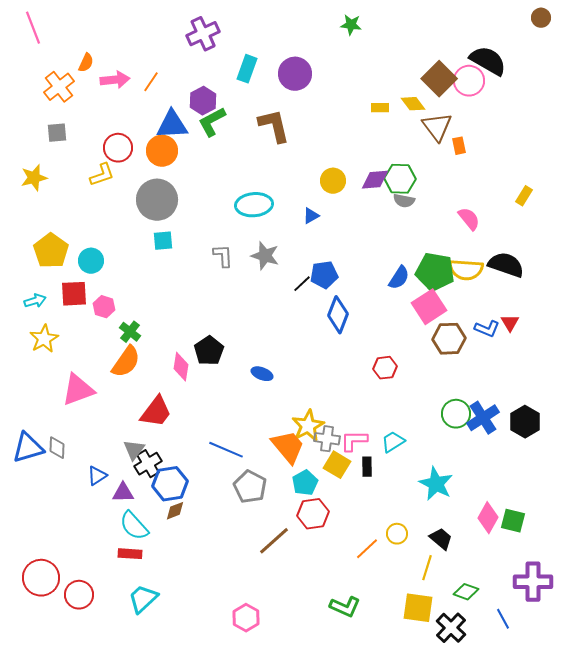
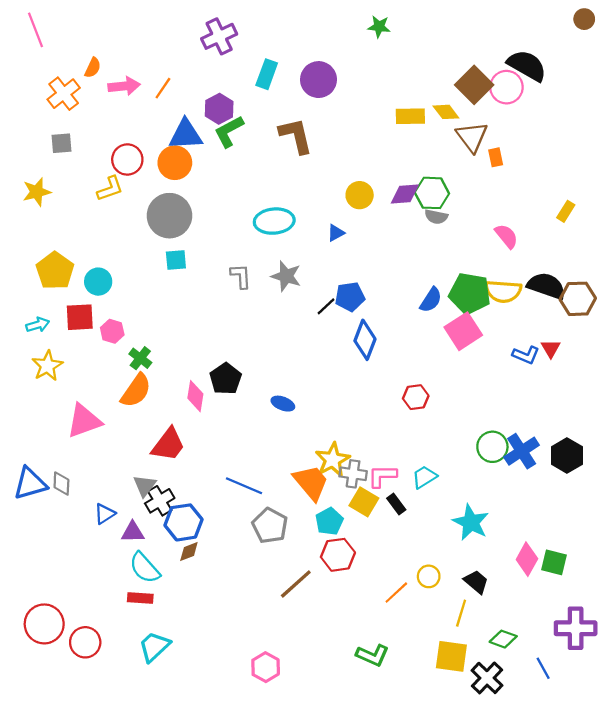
yellow rectangle: (380, 108) -> (410, 116), size x1.5
brown hexagon: (449, 339) -> (578, 299), moved
black rectangle: (367, 467) -> (396, 504), turned -36

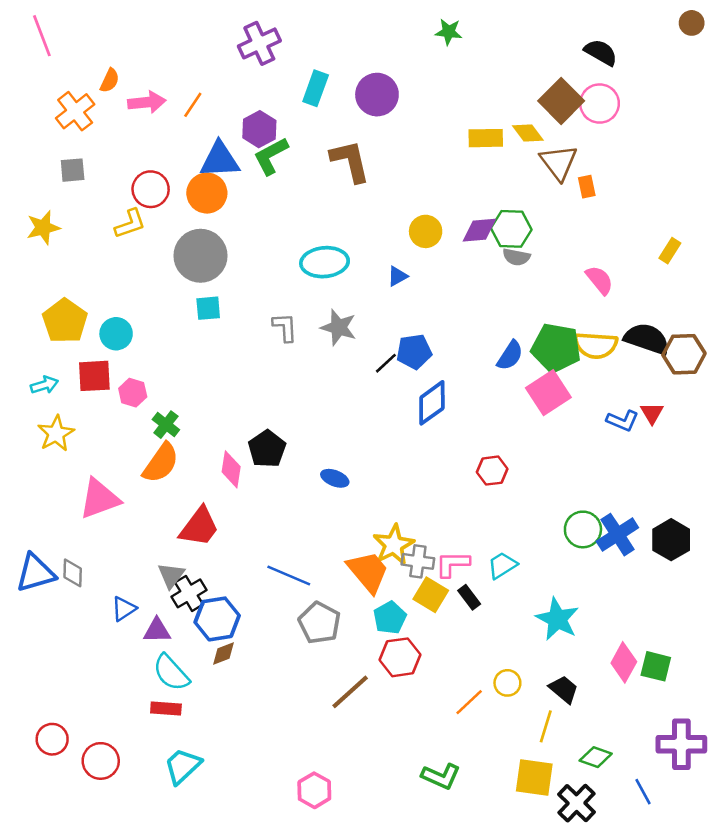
black semicircle: (527, 66) -> (601, 52), moved, size x0.7
blue diamond: (365, 340) -> (432, 403), turned 33
red circle: (44, 624) -> (52, 739), size x0.7

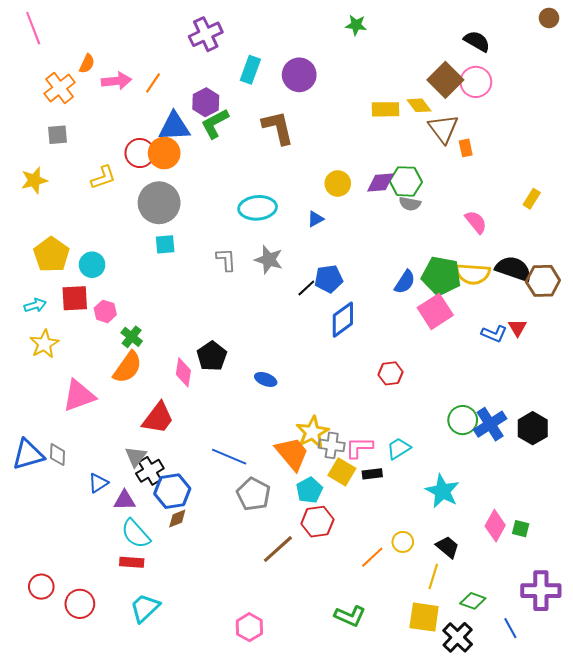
red circle: (151, 189) -> (140, 153), moved
black rectangle: (469, 597) -> (372, 474), turned -60
green square: (656, 666) -> (521, 529), size x0.7

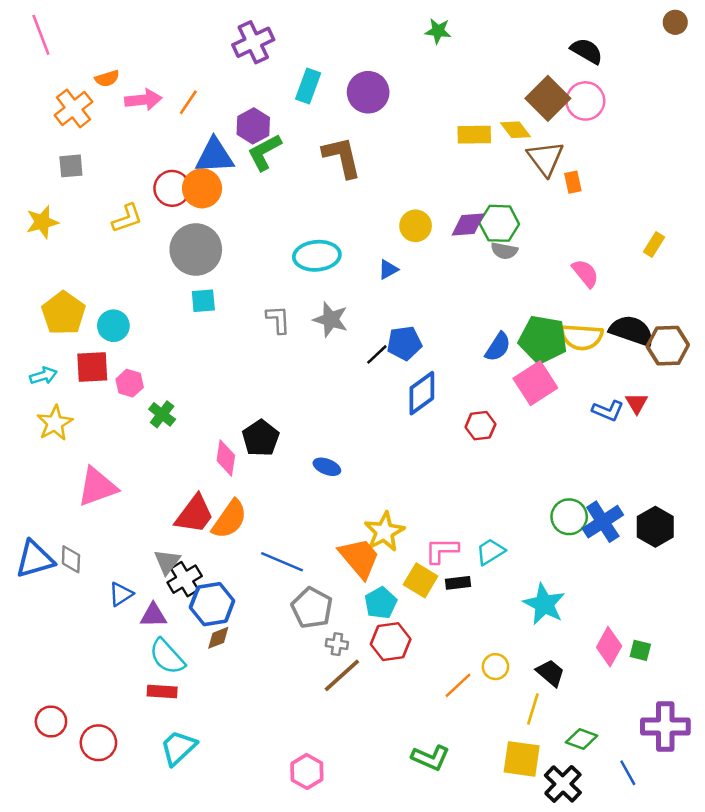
orange semicircle: (87, 64) -> (107, 78), turned 48
orange semicircle: (128, 367) -> (230, 519), moved
red hexagon: (391, 373) -> (480, 426), moved
gray cross: (332, 445) -> (337, 644), moved, size x0.7

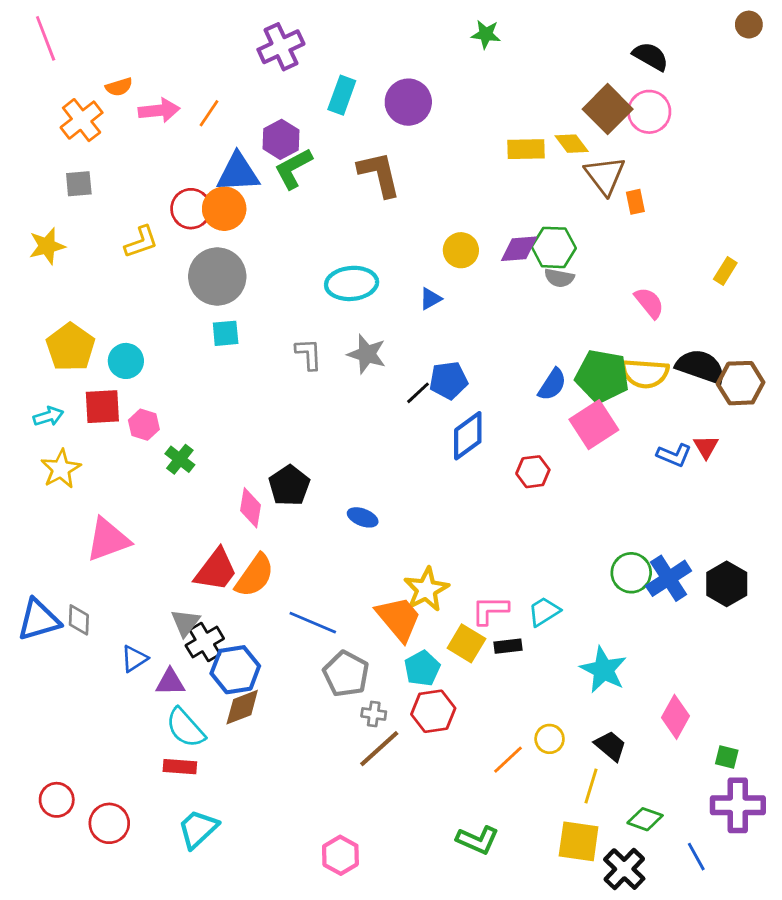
brown diamond: (218, 638) -> (242, 707), size x1.4
green square: (640, 650) -> (727, 757), moved

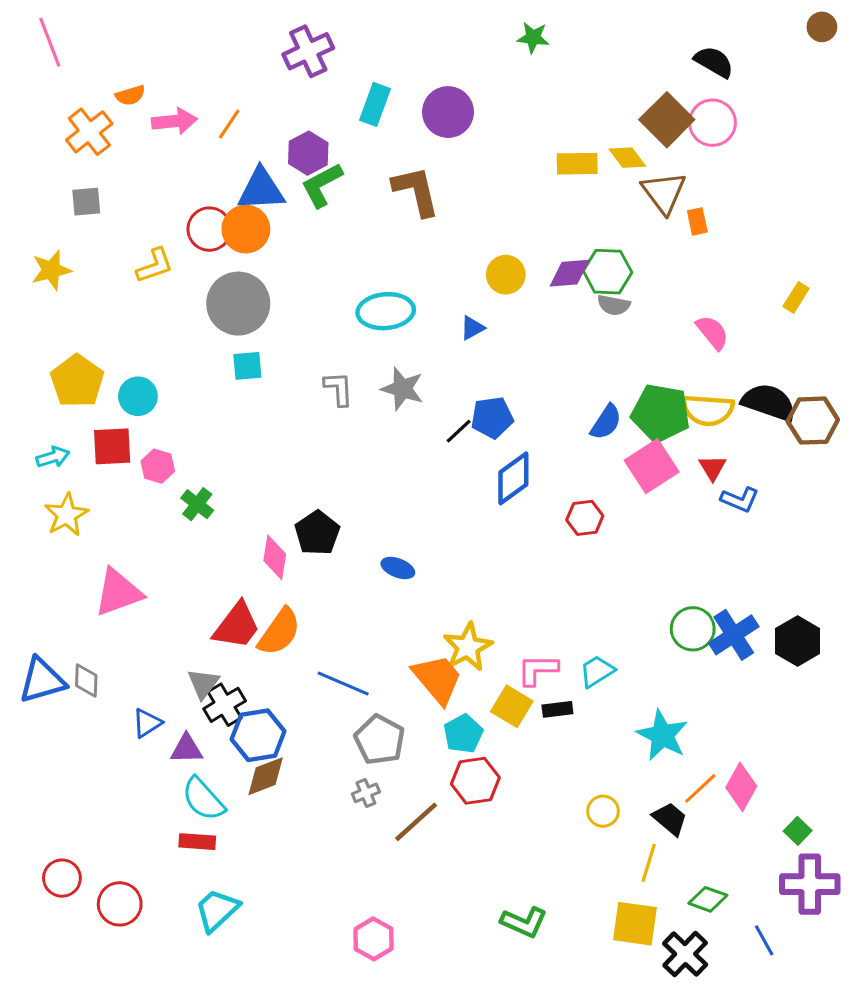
red triangle: (706, 447) -> (712, 468), moved
gray cross: (374, 714) -> (366, 793), moved, turned -30
green square: (727, 757) -> (798, 831), turned 30
orange line: (508, 760) -> (700, 788), moved

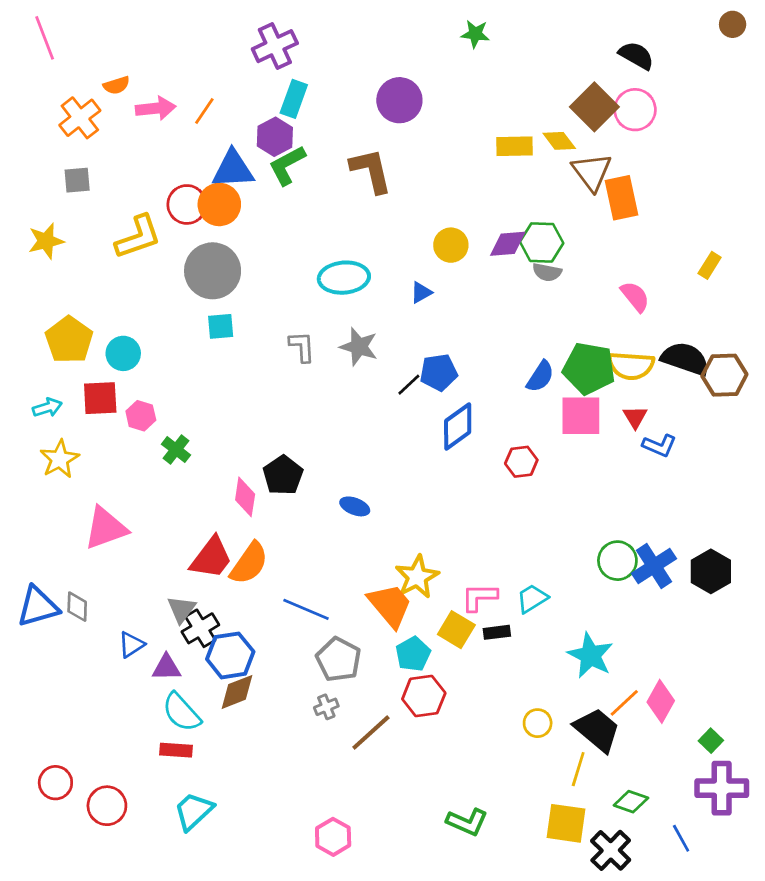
cyan rectangle: (375, 104) -> (294, 99), moved
orange rectangle: (697, 221) -> (621, 198), size x1.8
yellow L-shape: (155, 266) -> (138, 237), size x1.4
pink square: (652, 466) -> (581, 416), turned 33
black trapezoid: (670, 819) -> (597, 730), size x1.5

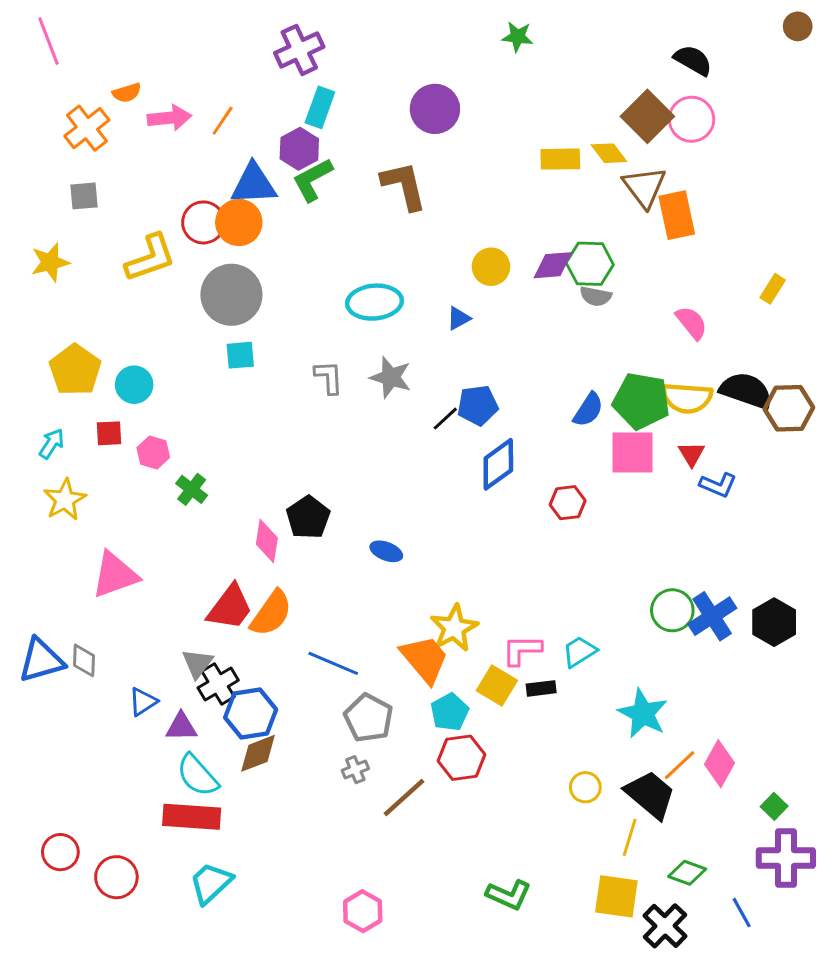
red square: (100, 398) -> (109, 433), size x0.7
cyan arrow: (47, 408) -> (52, 444), turned -40
red rectangle: (176, 750) -> (192, 817), size x1.6

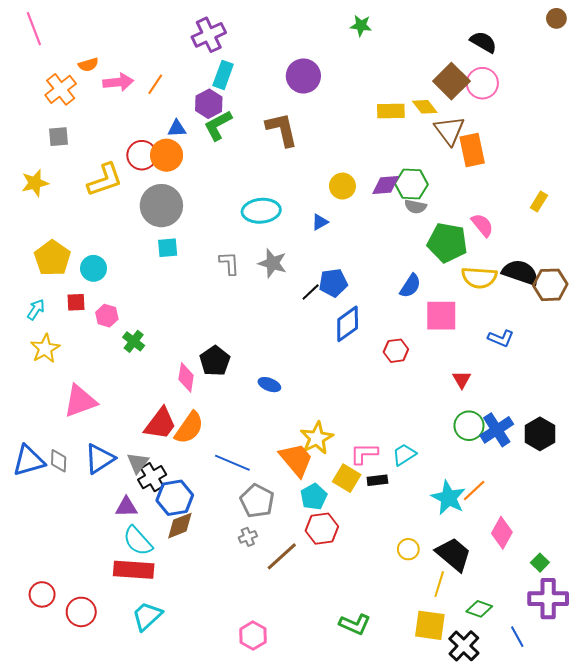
blue triangle: (254, 184) -> (177, 128), size x0.6
green pentagon: (641, 401) -> (447, 243), moved
red triangle: (692, 454) -> (462, 379), moved
blue triangle: (143, 702) -> (100, 459), moved, size x1.5
orange line: (680, 765) -> (474, 491), moved

